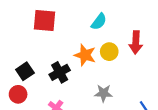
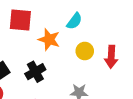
red arrow: (136, 42) -> (111, 57), moved
orange star: (85, 55) -> (49, 40), moved

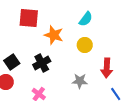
cyan semicircle: (74, 21) -> (86, 19), moved
red arrow: (111, 57) -> (107, 68), moved

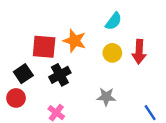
red square: (29, 18) -> (44, 47), moved
red arrow: (107, 68) -> (139, 52), moved

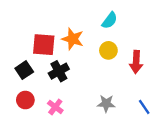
red arrow: (139, 52) -> (136, 62), moved
gray star: (106, 97) -> (106, 103), moved
red circle: (16, 98) -> (25, 100), moved

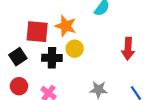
yellow circle: (108, 50) -> (75, 49), moved
black cross: (59, 71) -> (52, 58), turned 30

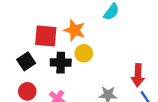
red arrow: (128, 49) -> (138, 75), moved

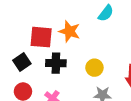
yellow circle: (84, 53) -> (94, 68), moved

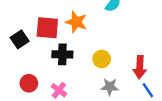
black square: (22, 62) -> (20, 39), moved

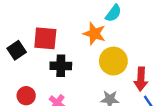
orange star: (76, 22) -> (94, 34), moved
yellow circle: (102, 59) -> (113, 61), moved, size x1.5

